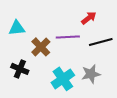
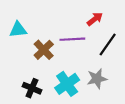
black line: (101, 42) -> (108, 45), turned -40
black cross: (20, 69) -> (32, 88), moved

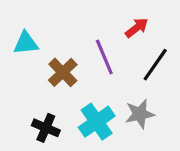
purple line: (72, 39) -> (104, 57), turned 70

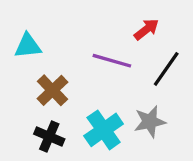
purple line: (104, 57) -> (112, 61), turned -51
brown cross: (63, 72) -> (53, 90), moved

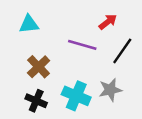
cyan triangle: (28, 46) -> (29, 24), moved
cyan cross: (104, 130) -> (76, 96), turned -32

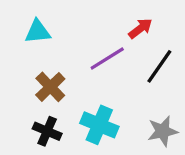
purple line: (82, 45) -> (107, 58), turned -48
gray star: (110, 90) -> (163, 131), moved

